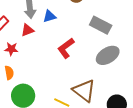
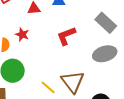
red star: (11, 49) -> (22, 34), moved

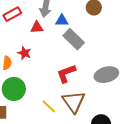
gray rectangle: (106, 23) -> (74, 39), moved
red L-shape: (66, 36) -> (66, 73), moved

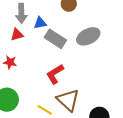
gray ellipse: (106, 75) -> (88, 36), moved

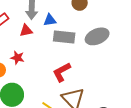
gray rectangle: (55, 39) -> (64, 37), turned -30

